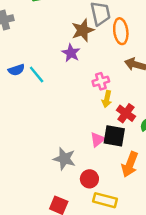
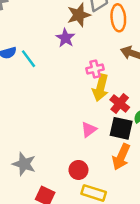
yellow arrow: (107, 99) -> (101, 88), size x1.5
black square: (114, 136) -> (121, 128), moved
gray star: (64, 159) -> (24, 164), moved

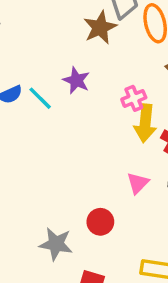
purple star: (65, 38) -> (76, 80), moved
red circle: (78, 170) -> (100, 222), moved

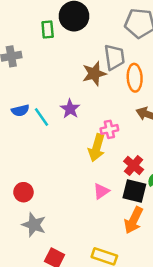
yellow arrow: (145, 123) -> (97, 148), moved
red circle: (100, 222) -> (23, 192), moved

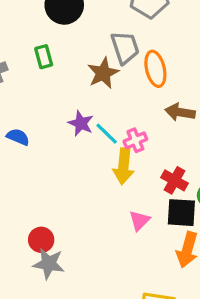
green rectangle: (48, 30) -> (44, 57), moved
blue semicircle: (20, 110) -> (18, 137), turned -132
cyan line: (41, 117) -> (107, 134), moved
gray star: (34, 225) -> (49, 264), moved

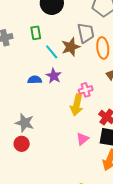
cyan line: (107, 134) -> (52, 52), moved
blue semicircle: (18, 137) -> (35, 80), moved, turned -32
gray star: (49, 264) -> (25, 123), moved

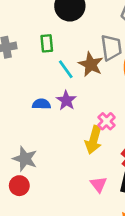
brown star: (71, 47) -> (91, 64), turned -30
pink cross: (86, 90) -> (107, 121), turned -32
pink triangle: (83, 139) -> (99, 184), turned -32

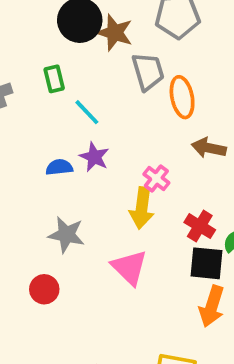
brown star: (91, 64) -> (115, 33), moved
gray star: (25, 159) -> (66, 235), moved
pink triangle: (99, 184) -> (129, 267), moved, size x1.5

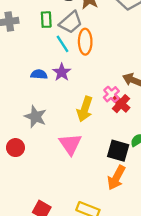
gray trapezoid: (148, 71) -> (71, 22), moved, turned 55
orange ellipse: (182, 97) -> (85, 42), moved
pink cross: (156, 178) -> (111, 94), moved
red cross: (200, 226) -> (121, 104), moved

